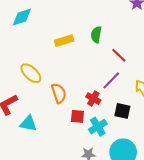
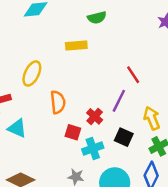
green semicircle: (96, 35) -> (97, 18), moved, turned -126
yellow ellipse: (31, 73) -> (32, 74), turned 60
purple line: (111, 80) -> (119, 101), turned -30

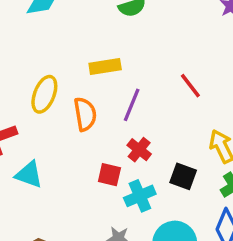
yellow rectangle: (76, 45) -> (105, 67), moved
purple line: (119, 101) -> (132, 105), moved
orange semicircle: (58, 102) -> (85, 114), moved

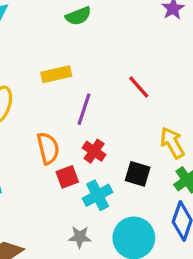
orange semicircle: (85, 114) -> (48, 148), moved
red square: (109, 175) -> (67, 177), turned -30

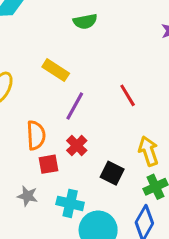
yellow rectangle: (56, 74) -> (56, 70), turned 35
cyan cross: (98, 195) -> (70, 203), moved, turned 30
gray star: (80, 237) -> (27, 196), moved

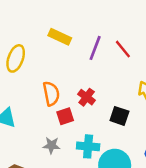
purple line: (75, 106) -> (95, 48), moved

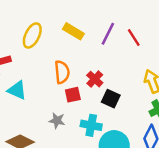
yellow rectangle: (60, 37) -> (73, 31), moved
black square: (119, 116) -> (111, 99), moved

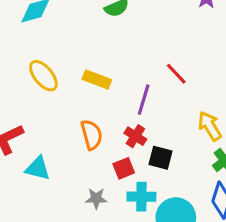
purple line: (108, 34) -> (144, 100), moved
yellow ellipse: (32, 35) -> (43, 76), moved, turned -55
red square: (73, 95) -> (124, 168), moved

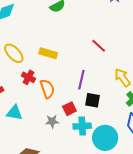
purple line: (144, 100) -> (81, 80), moved
red cross: (135, 136) -> (28, 77), moved
gray star: (96, 198) -> (52, 121), moved

